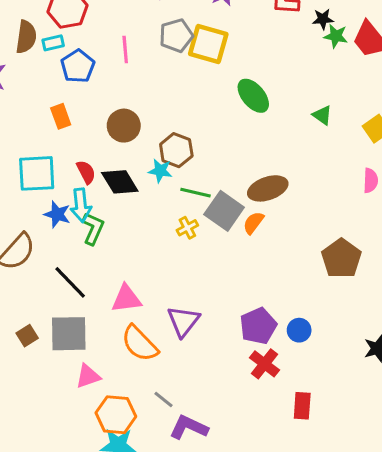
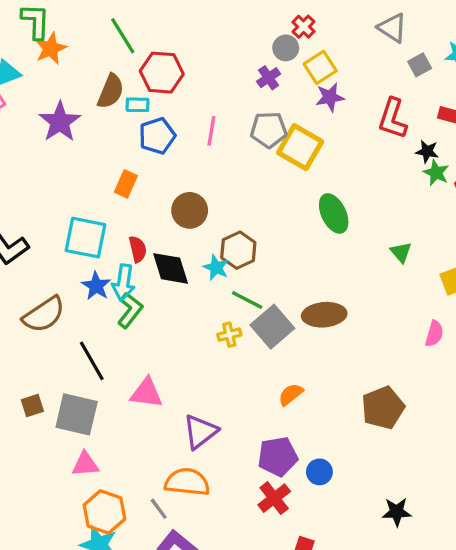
orange rectangle: (61, 116) -> (126, 184), turned 30
orange semicircle: (253, 223) -> (291, 394), moved
orange semicircle: (140, 344) -> (187, 482), moved, turned 126

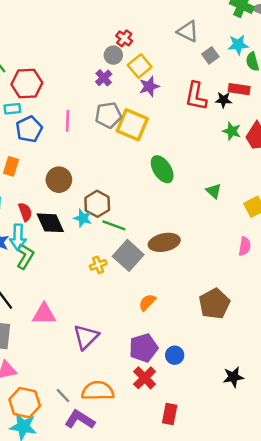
black star: (427, 151) -> (224, 100), moved
green line: (247, 300) -> (114, 225), moved
orange semicircle: (187, 482) -> (98, 391), moved

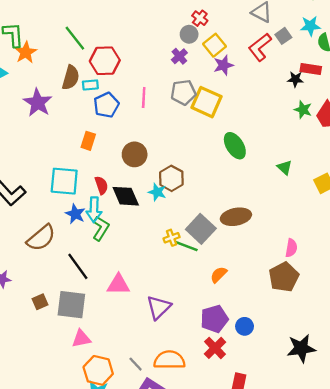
red L-shape: (196, 96) -> (260, 47), moved, turned 40
green line: (114, 225) -> (187, 246), moved
pink semicircle: (245, 246) -> (291, 248), moved
black star: (233, 377) -> (301, 348), size x1.4

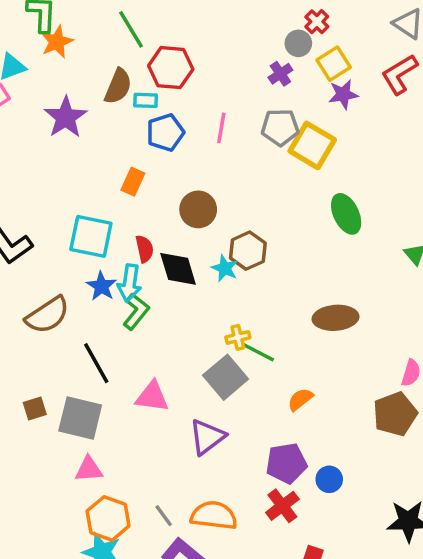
gray square: (201, 229) -> (226, 377), moved

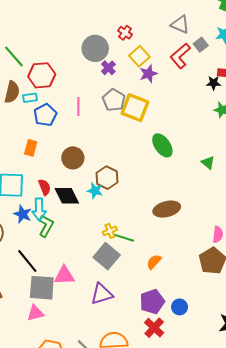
gray circle: (298, 43) -> (95, 48), moved, size x1.6
gray pentagon: (280, 127) -> (114, 100), turned -30
gray square: (80, 418) -> (42, 288), moved
purple triangle: (207, 437) -> (102, 294), turned 30
pink triangle: (89, 469) -> (35, 313), moved

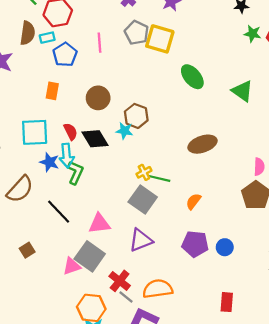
green triangle: (208, 163) -> (242, 91), size x1.5
gray square: (42, 288) -> (90, 256), moved, turned 36
purple pentagon: (152, 302) -> (195, 244), turned 30
red cross: (154, 328) -> (120, 281), moved

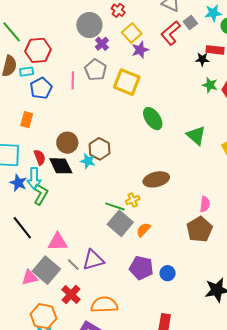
gray pentagon: (137, 33) -> (96, 70), moved
brown circle: (98, 98) -> (67, 143), moved
yellow cross: (144, 172) -> (133, 200), moved
gray square: (143, 199) -> (120, 223), moved
gray line: (126, 297) -> (73, 264), moved

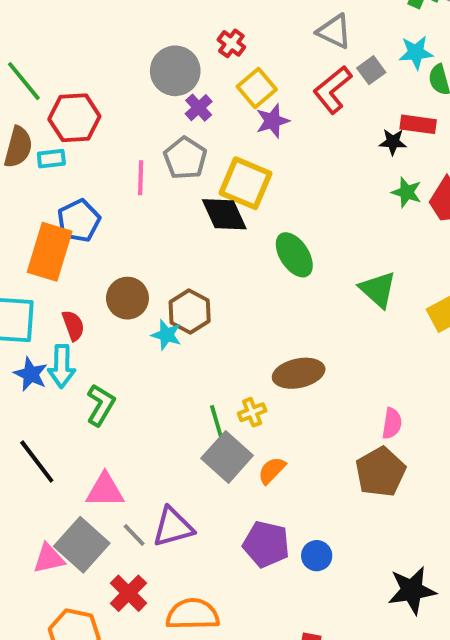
blue pentagon: (41, 88) -> (79, 221), moved
orange rectangle: (27, 120) -> (50, 252), size x1.8
black diamond: (61, 166) -> (224, 214), moved
green L-shape: (41, 194) -> (101, 405), moved
green line: (115, 206) -> (217, 424), turned 54

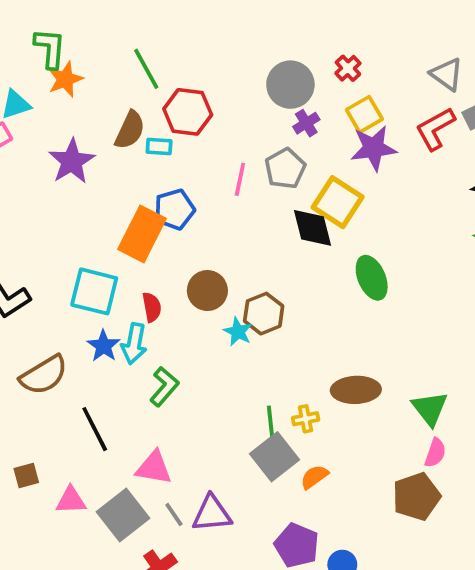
purple star: (272, 121) -> (374, 148), size x1.4
green triangle: (378, 289) -> (430, 408), moved
pink triangle: (49, 559) -> (71, 500), moved

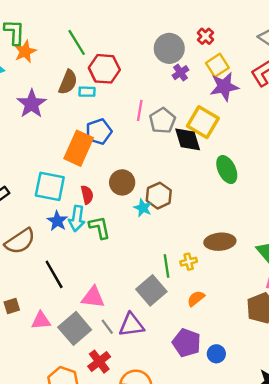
gray pentagon: (285, 168) -> (162, 121), moved
green L-shape: (164, 387) -> (100, 227), moved, turned -50
gray square: (274, 457) -> (151, 290), moved

